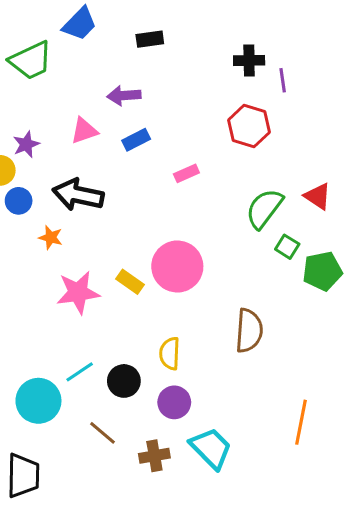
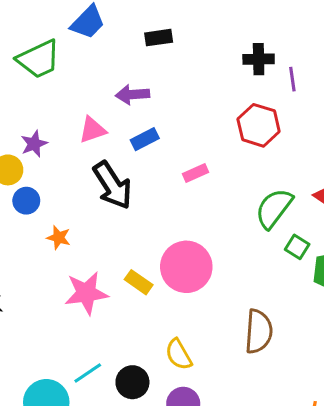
black arrow: (78, 195) -> (112, 185), moved, turned -135
yellow semicircle: (170, 354) -> (179, 355), turned -32

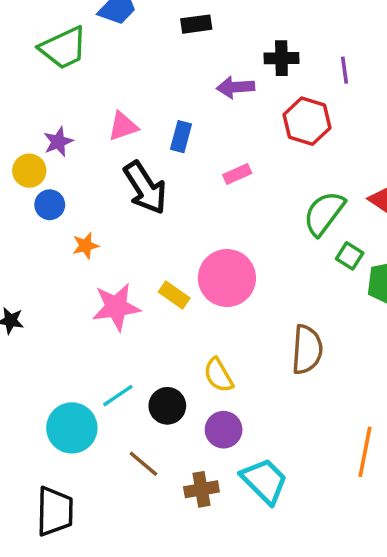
black cross: (259, 59) -> (281, 58), moved
purple arrow: (132, 95) -> (235, 87), moved
blue rectangle: (145, 139) -> (181, 137), turned -48
orange star: (59, 238) -> (86, 246), turned -30

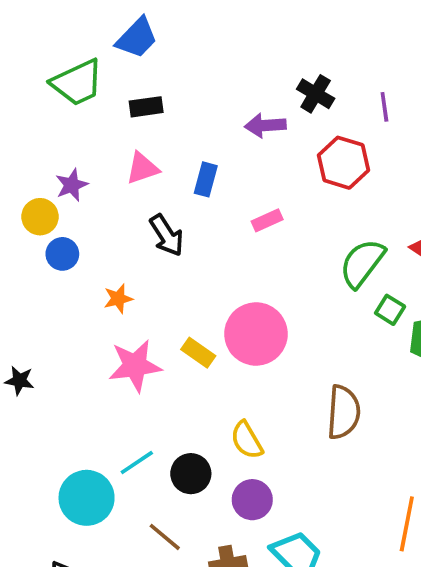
black rectangle: (196, 24) -> (146, 107), moved
black cross: (281, 58) -> (316, 94), turned 32
black arrow: (145, 188) -> (167, 235), size x0.7
orange star: (86, 246) -> (118, 299), moved

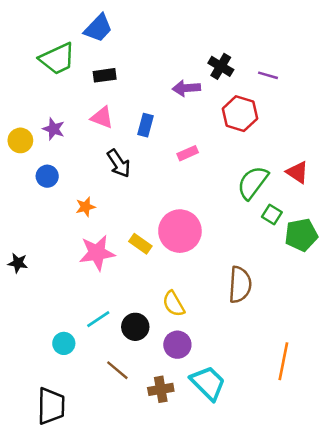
purple line: (384, 107) -> (268, 75), turned -66
pink triangle: (142, 168) -> (102, 117), turned 40
purple star: (72, 185) -> (54, 129), turned -30
yellow circle: (40, 217) -> (20, 140), moved
cyan circle: (87, 498) -> (64, 343), size x0.6

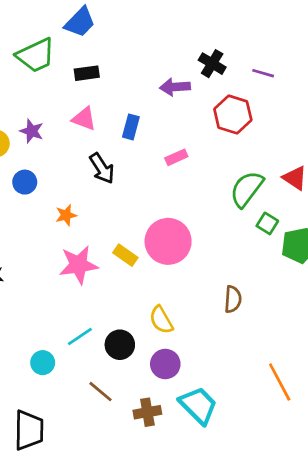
brown semicircle: (240, 285) -> (233, 299), size x0.7
orange line: (283, 361) -> (280, 382), turned -39

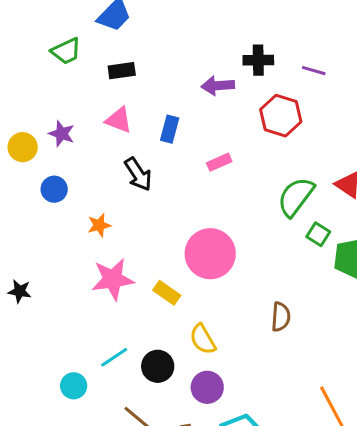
green trapezoid: (36, 55) -> (66, 51), size x0.7
black cross: (212, 64) -> (258, 60), turned -32
yellow rectangle: (125, 255) -> (167, 293), moved

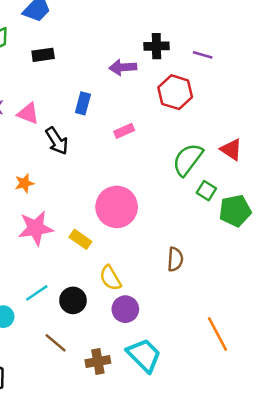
pink triangle: (119, 120) -> (28, 113), moved
purple circle: (207, 387) -> (125, 309), moved

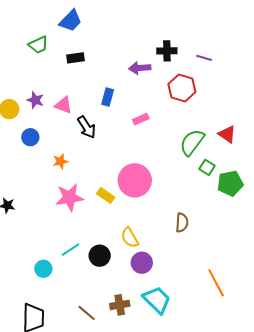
yellow rectangle: (80, 239) -> (106, 195), moved
brown line: (56, 343) -> (87, 313), moved

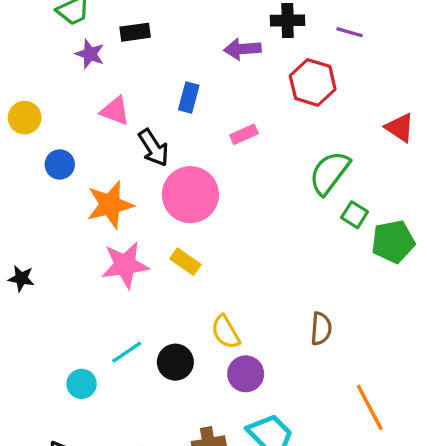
purple star: (35, 100) -> (90, 54), moved
red triangle: (227, 134) -> (400, 128), moved
orange star: (60, 161) -> (110, 205), size x1.8
pink circle: (135, 180) -> (190, 195), moved
brown semicircle: (182, 223) -> (321, 329), moved

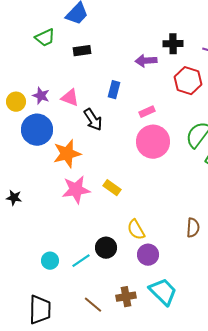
purple star: (90, 54) -> (41, 96), moved
blue circle: (60, 164) -> (37, 130), size x1.8
pink circle: (190, 195) -> (153, 142), moved
cyan line: (127, 352) -> (81, 261), moved

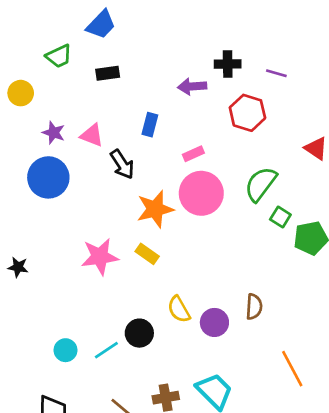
yellow circle: (16, 102) -> (21, 93), moved
orange star: (67, 154) -> (155, 209), moved
purple circle: (148, 255) -> (214, 322), moved

